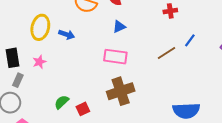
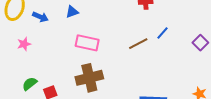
blue triangle: (119, 27) -> (72, 12), moved
pink star: (39, 62) -> (24, 44), moved

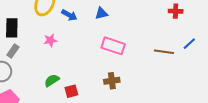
brown line: (138, 44) -> (164, 52), turned 30
brown cross: (89, 78) -> (112, 81), size x0.6

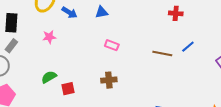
pink rectangle: (113, 46) -> (112, 45), size x0.6

